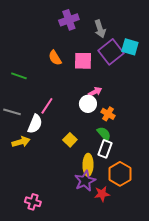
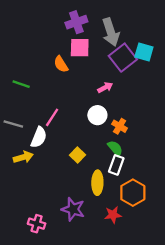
gray arrow: (100, 29) -> (111, 32), size x1.4
pink square: (83, 61) -> (80, 48), moved
pink arrow: (95, 92) -> (105, 87), moved
purple star: (85, 181) -> (73, 209), moved, turned -30

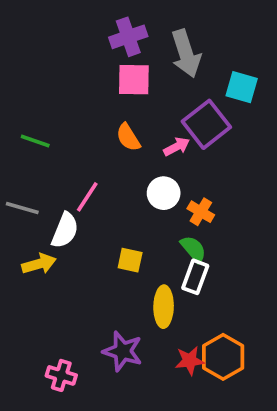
purple square: (123, 58) -> (206, 124), moved
orange semicircle: (61, 64) -> (128, 137), moved
yellow square: (77, 155) -> (130, 260), turned -32
orange hexagon: (133, 193) -> (223, 357), moved

